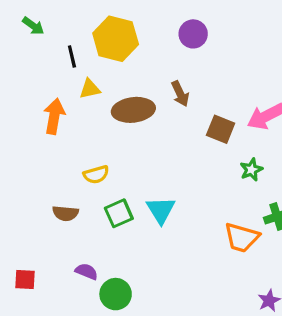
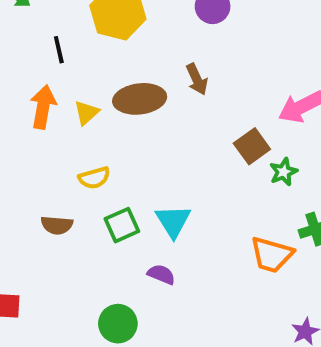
black line: (72, 57) -> (59, 50), moved
yellow triangle: (90, 89) -> (86, 113), moved, turned -30
brown square: (221, 129) -> (252, 146), moved, turned 32
purple semicircle: (86, 271) -> (161, 274), moved

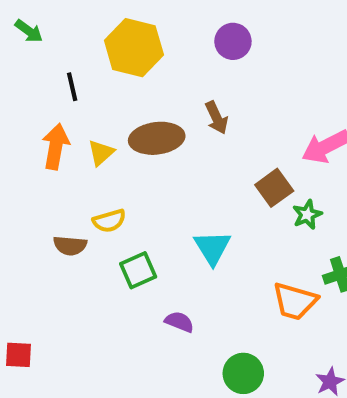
cyan triangle: (173, 221) -> (212, 248), moved
brown semicircle: (57, 225) -> (70, 246), moved
green circle: (118, 324) -> (243, 373), moved

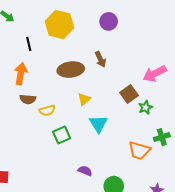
yellow triangle: (101, 153) -> (84, 99), moved
brown semicircle: (70, 246) -> (28, 99), moved
purple semicircle: (179, 322) -> (85, 171), moved

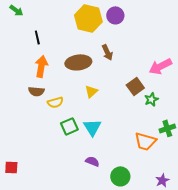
yellow hexagon: (60, 25) -> (88, 18), moved
orange arrow: (21, 74) -> (41, 66), moved
cyan triangle: (98, 124) -> (92, 127), moved

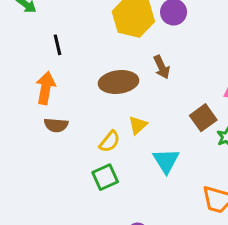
orange arrow: (41, 66) -> (46, 88), moved
yellow semicircle: (55, 102) -> (110, 141), moved, turned -35
cyan triangle: (92, 127) -> (166, 161), moved

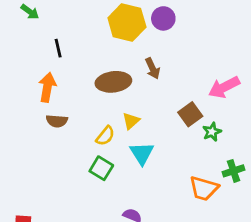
cyan triangle: (166, 161) -> (142, 153), moved
green square: (105, 177) -> (101, 168), turned -35

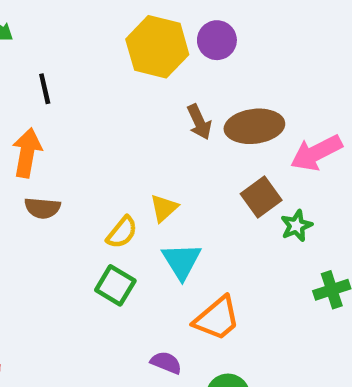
brown ellipse: (113, 82) -> (254, 126), moved
orange trapezoid: (204, 188) -> (217, 318), moved, turned -56

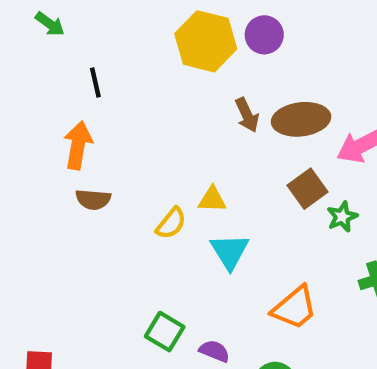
yellow triangle: (164, 208) -> (212, 199), turned 44
green square: (115, 285) -> (165, 332), moved
orange trapezoid: (217, 318) -> (295, 308), moved

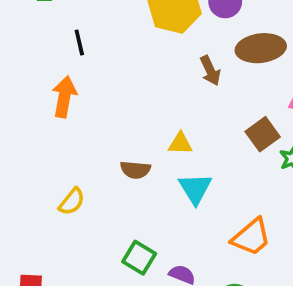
brown ellipse: (301, 119) -> (261, 48), moved
brown semicircle: (93, 199) -> (135, 170), moved
yellow semicircle: (171, 223) -> (72, 202), moved

